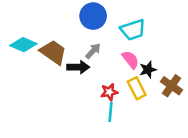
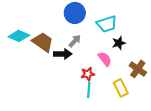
pink semicircle: (130, 60) -> (105, 59), moved
black star: (148, 70) -> (119, 43), moved
yellow rectangle: (137, 88) -> (121, 88), moved

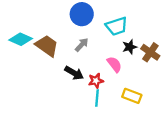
black arrow: (63, 54) -> (74, 73), moved, turned 30
brown cross: (138, 69) -> (150, 52), moved
yellow rectangle: (121, 88) -> (132, 96), turned -42

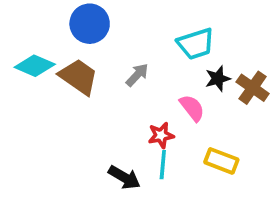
blue circle: (82, 14) -> (90, 24), moved
black arrow: (74, 73) -> (124, 177), moved

